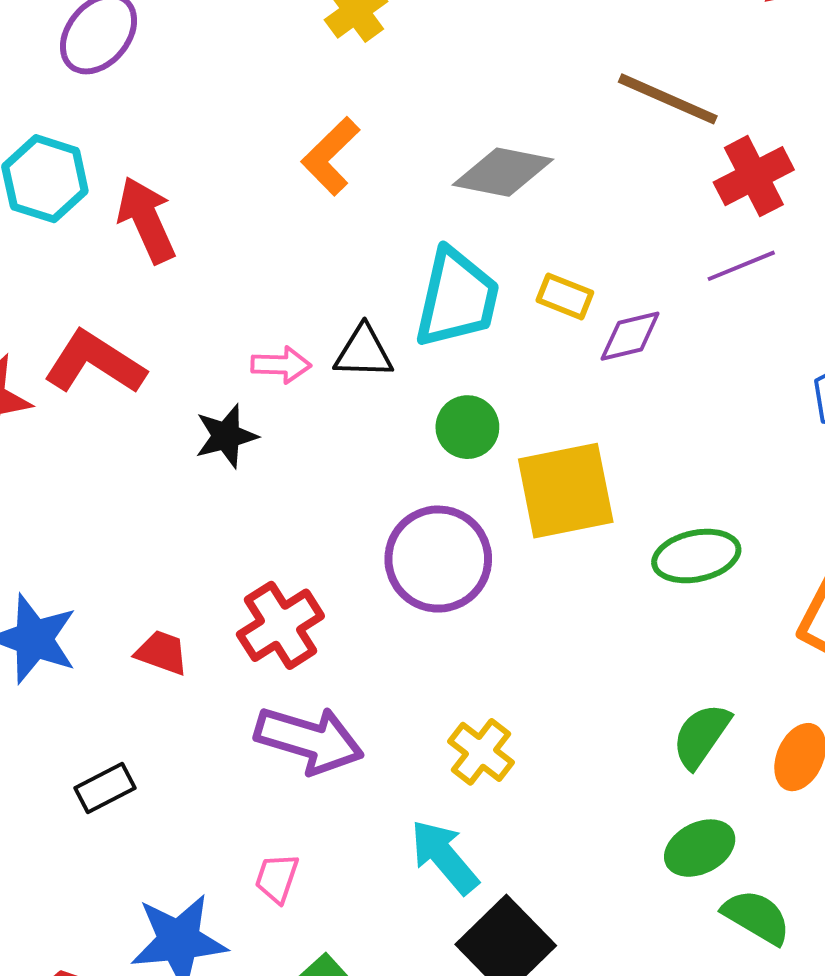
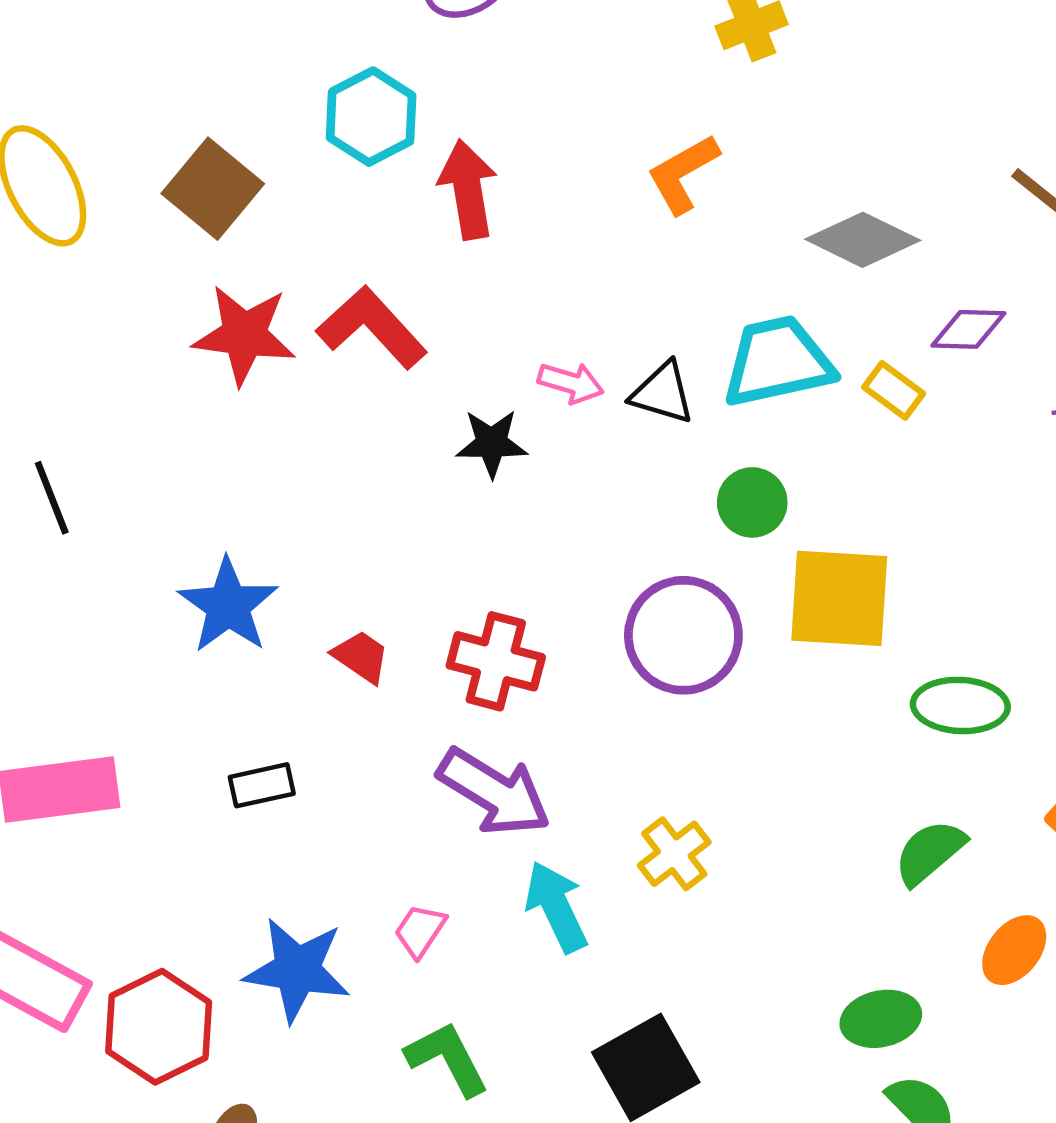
cyan trapezoid: (457, 298) -> (778, 362), turned -130
purple diamond: (630, 336) -> (968, 329), moved
red cross: (280, 625) -> (496, 661), turned 32
green semicircle: (701, 736) -> (930, 852), moved
cyan arrow: (444, 857) -> (556, 907), moved

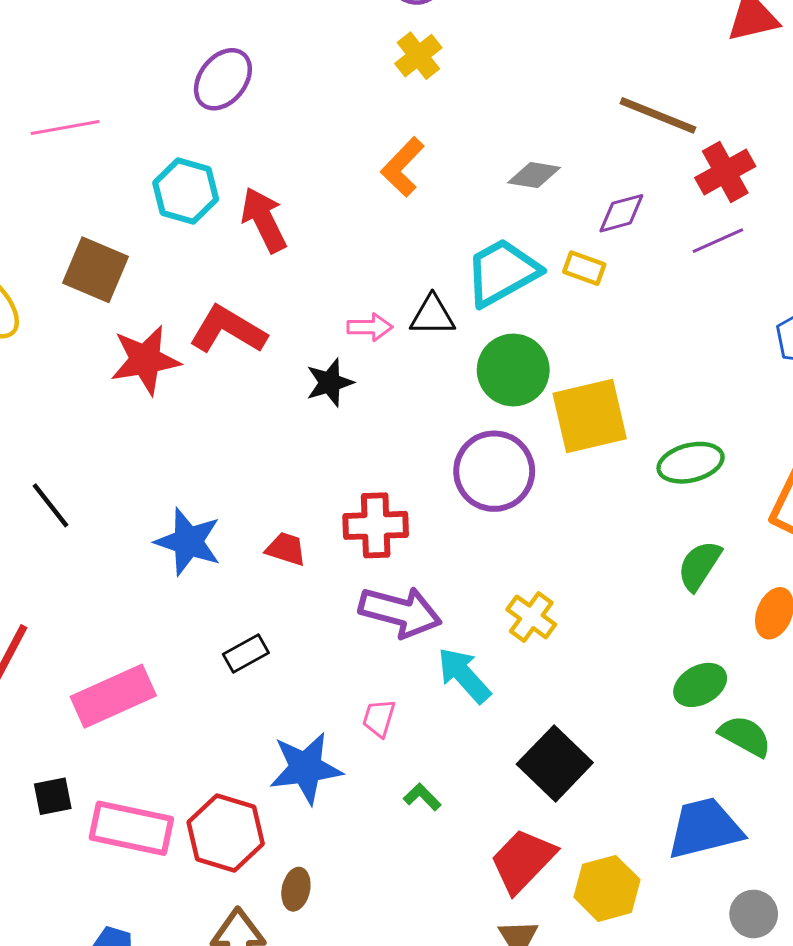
gray diamond: (863, 240) -> (534, 175), size x0.7
green circle: (752, 502) -> (513, 370), size x1.5
green L-shape: (447, 1059) -> (422, 797), size x0.6

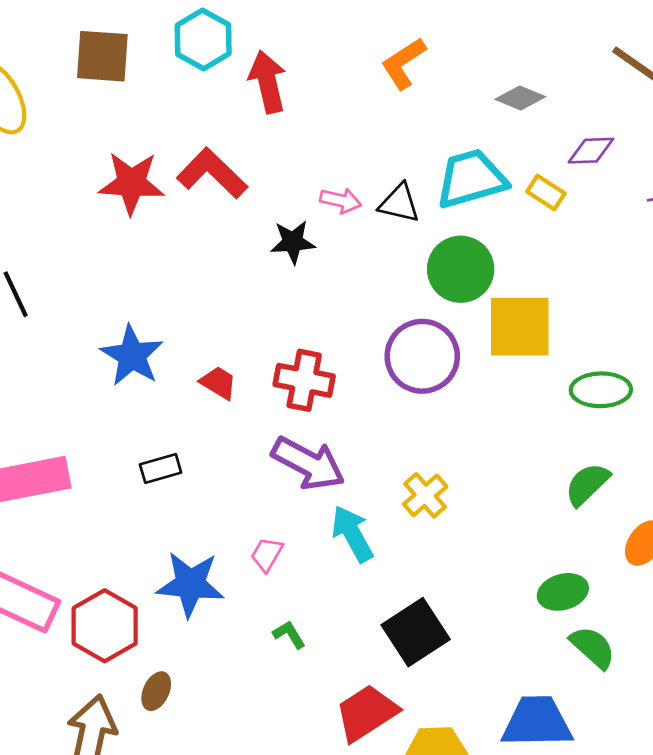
brown square: (96, 270) -> (102, 56), moved, turned -32

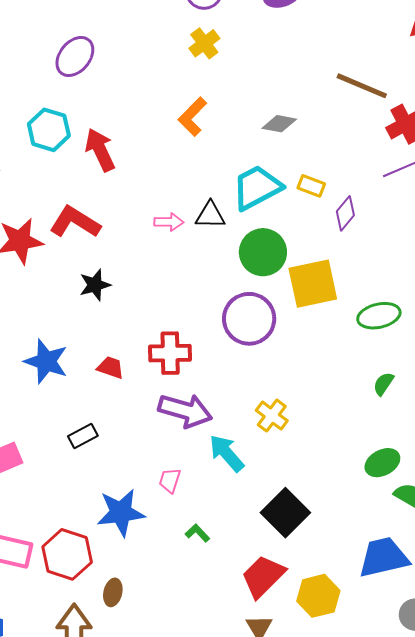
purple diamond: (591, 151) -> (345, 213), moved, turned -36
black star: (293, 242) -> (95, 285), moved
green semicircle: (587, 484) -> (383, 384), size x0.7

